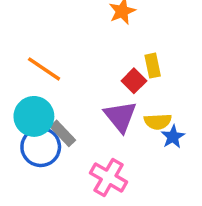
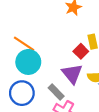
cyan circle: (34, 116) -> (28, 62), moved
gray rectangle: (63, 133) -> (56, 92), moved

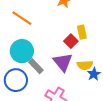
orange line: (24, 44) -> (22, 18), moved
gray rectangle: (56, 92) -> (36, 66), moved

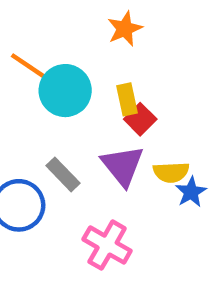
yellow rectangle: (82, 32) -> (127, 99), moved
cyan circle: (22, 51) -> (65, 91), moved

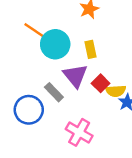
red square: (140, 119) -> (101, 83), moved
purple triangle: (123, 166) -> (75, 76), moved

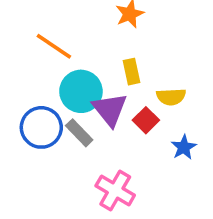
cyan circle: (55, 44) -> (81, 91), moved
yellow semicircle: (116, 91) -> (171, 97), moved
blue circle: (29, 110) -> (41, 127), moved

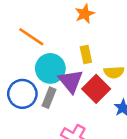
red square: (146, 120) -> (96, 89), size x1.5
gray rectangle: (79, 133) -> (49, 98), turned 66

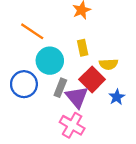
purple triangle: (71, 81) -> (77, 97), moved
gray rectangle: (49, 98) -> (60, 88), moved

